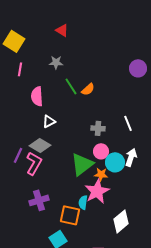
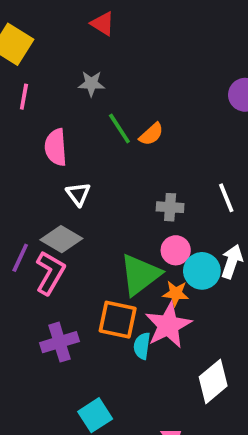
white triangle: (49, 121) -> (78, 194), turned -40
orange square: (70, 215) -> (118, 320), moved

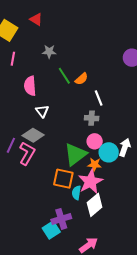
red triangle: (103, 24) -> (36, 19), moved
white line: (226, 198) -> (99, 98), moved
purple cross: (60, 342) -> (61, 219), moved
white diamond: (213, 381) -> (95, 205), moved

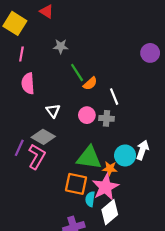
orange semicircle: (81, 79) -> (90, 83), moved
pink semicircle: (30, 86) -> (28, 83), moved
pink circle: (95, 141) -> (87, 115), moved
green triangle: (75, 154) -> (89, 158), turned 45

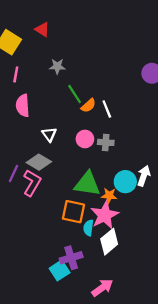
white line: (114, 97) -> (107, 109), moved

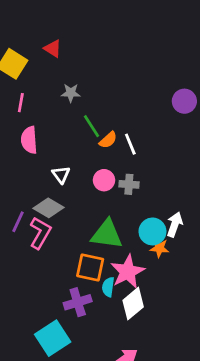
orange star: (109, 195) -> (159, 248), moved
purple cross: (71, 258) -> (78, 302), moved
cyan square: (60, 270) -> (53, 338), moved, size x1.4

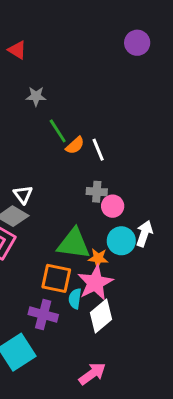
purple circle: (184, 101) -> (137, 43), moved
white triangle: (61, 175) -> (23, 195), moved
pink circle: (104, 180) -> (113, 206), moved
orange star: (159, 248) -> (98, 258), moved
purple cross: (78, 302) -> (43, 315), turned 32

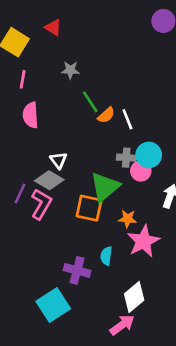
cyan circle: (121, 241) -> (149, 155), moved
green triangle: (74, 244) -> (105, 187), moved, turned -48
orange square: (56, 278) -> (89, 208), moved
pink star: (95, 283) -> (143, 241), moved
white diamond: (101, 316) -> (134, 297), moved

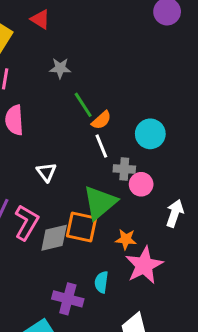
white line: (127, 119) -> (101, 146), moved
cyan circle: (149, 155) -> (150, 134), moved
gray diamond: (49, 180) -> (54, 238), moved, turned -44

